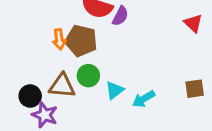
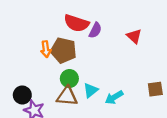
red triangle: (193, 23) -> (134, 36), moved
brown triangle: (62, 86) -> (67, 96), moved

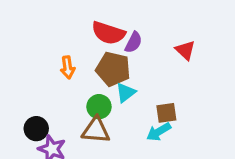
brown pentagon: (63, 50) -> (113, 69), moved
brown square: (155, 89) -> (166, 113), moved
cyan triangle: (91, 90) -> (126, 93), moved

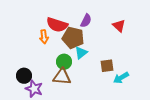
red semicircle: (108, 33) -> (57, 25), moved
cyan arrow: (159, 132) -> (121, 78), moved

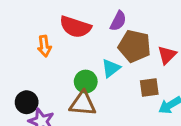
red triangle: (119, 26) -> (167, 55), moved, turned 32
orange arrow: (44, 37) -> (44, 46), moved
brown pentagon: (73, 38) -> (134, 46), moved

